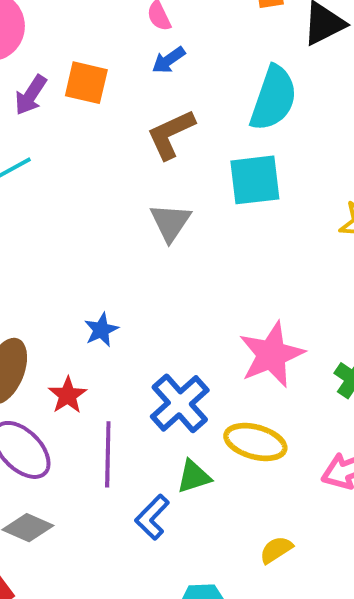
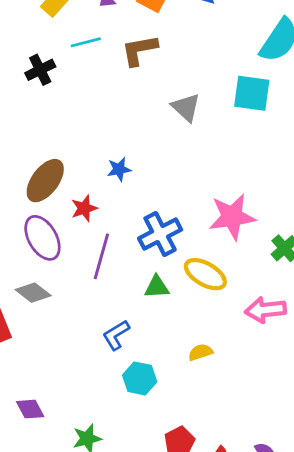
brown L-shape: (171, 134) -> (139, 50), moved
gray triangle: (170, 222) -> (186, 107), turned -36
blue L-shape: (152, 517) -> (116, 335), moved

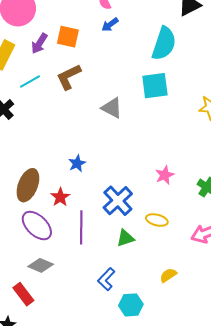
pink star: (232, 217) -> (165, 175), size x0.6
yellow ellipse: (205, 274) -> (157, 220), size x0.7

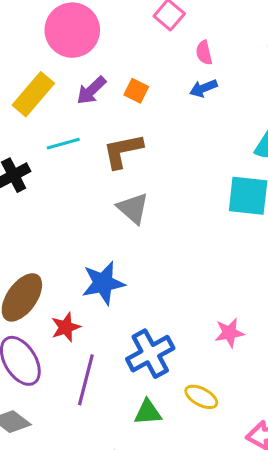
orange square: (68, 37) -> (136, 91), size x0.7
gray triangle: (112, 108) -> (133, 208), moved
blue star: (77, 163) -> (103, 283), size x1.6

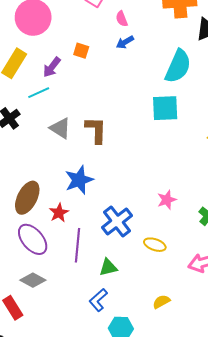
purple arrow: (91, 90) -> (52, 67), moved
brown L-shape: (123, 151) -> (96, 130), moved, turned 112
gray triangle: (133, 208) -> (60, 128), moved
green triangle: (148, 412) -> (108, 267), moved

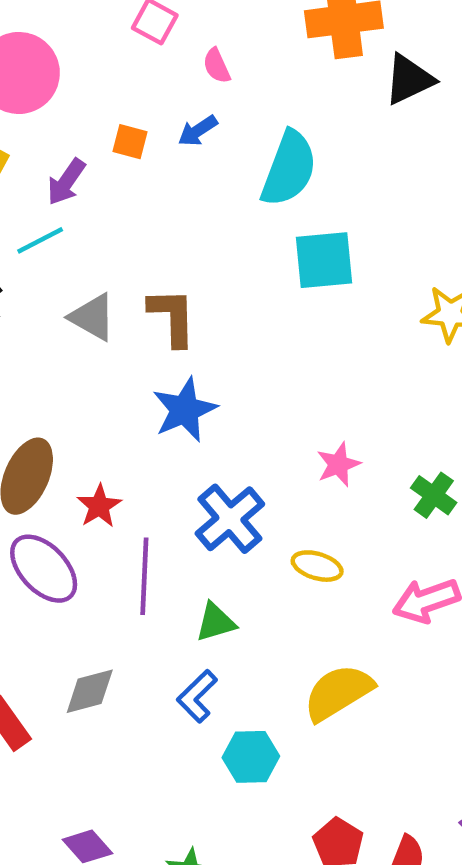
blue arrow: (125, 42) -> (198, 131), moved
cyan semicircle: (178, 66) -> (289, 169), moved
blue star: (79, 180) -> (185, 410), moved
gray diamond: (33, 280) -> (90, 691), moved, turned -40
yellow semicircle: (161, 302) -> (338, 692), size x1.8

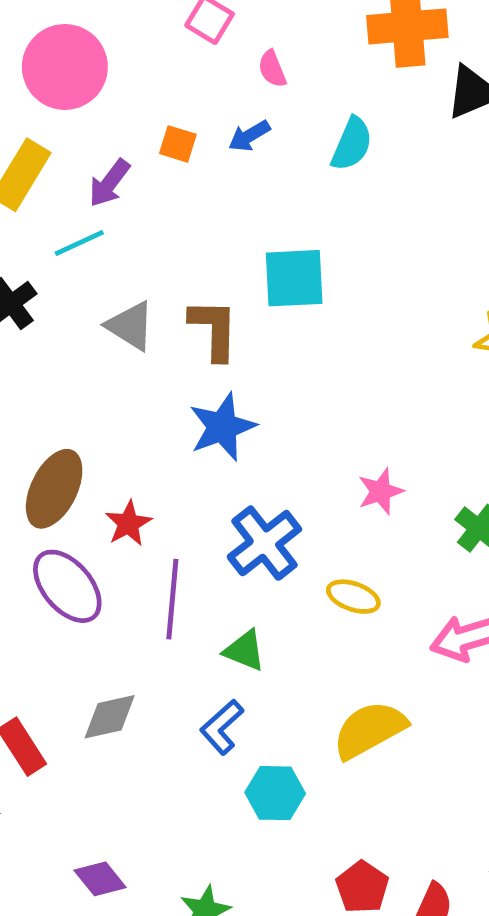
cyan semicircle: (289, 169) -> (352, 144), moved, size x0.7
cyan square: (324, 260) -> (294, 278), moved
green triangle: (216, 622) -> (245, 651), turned 36

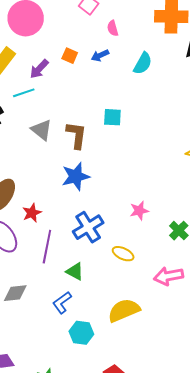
cyan square: (294, 278) -> (112, 117), size x0.7

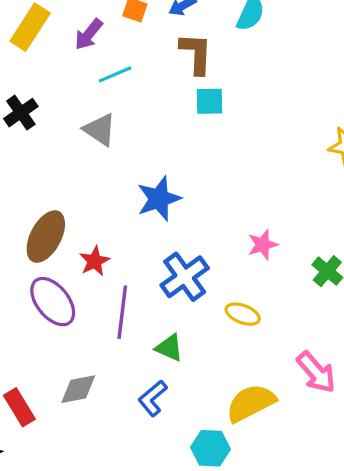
cyan line: (24, 93) -> (115, 74), moved
brown L-shape: (76, 135) -> (196, 54), moved
pink arrow: (169, 276) -> (316, 372), moved, turned -116
cyan hexagon: (81, 333) -> (210, 448), moved

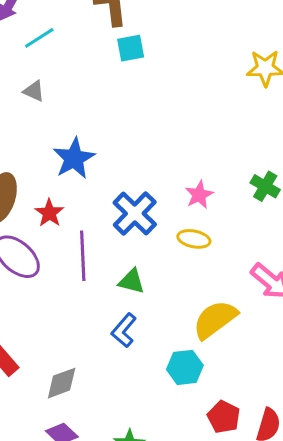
gray triangle: (100, 130) -> (34, 91), size x0.7
blue star: (159, 199) -> (74, 158), moved
pink star: (263, 245) -> (199, 195), moved
gray diamond: (78, 389) -> (62, 383), moved

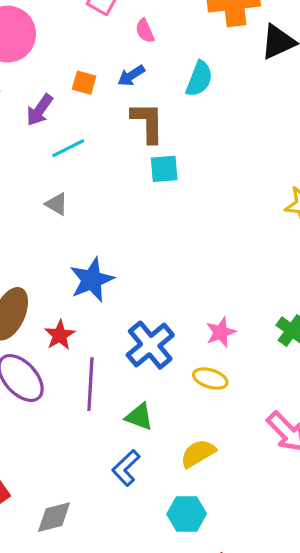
yellow semicircle: (215, 319) -> (198, 453), moved, size x0.7

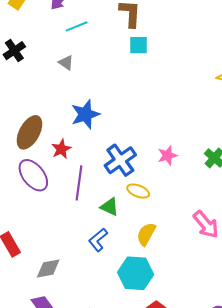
yellow ellipse: (210, 379) -> (138, 191), moved
yellow semicircle: (198, 453) -> (146, 234), turned -35
cyan hexagon: (187, 514) -> (136, 273), size x1.4

